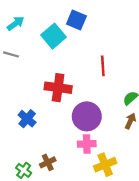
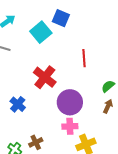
red cross: (58, 88) -> (45, 77), turned 30

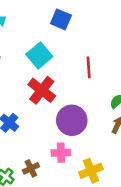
cyan square: (41, 32) -> (39, 55), moved
pink cross: (70, 126) -> (61, 153), moved

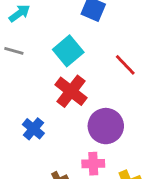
red line: (89, 67) -> (125, 65), turned -40

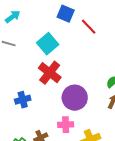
red line: (125, 65) -> (89, 27), moved
blue cross: (33, 129) -> (23, 100), turned 35

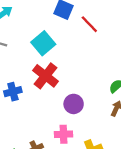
purple circle: (75, 98) -> (74, 104), size x0.7
blue cross: (23, 100) -> (13, 92), moved

